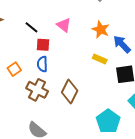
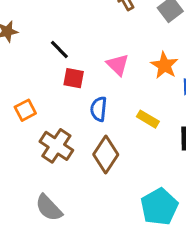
pink triangle: (64, 25) -> (118, 65), moved
yellow rectangle: (100, 59) -> (148, 119), moved
blue semicircle: (42, 64) -> (99, 109), moved

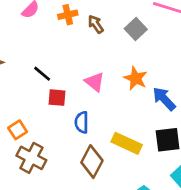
yellow rectangle: (148, 119) -> (127, 143), moved, size x1.5
brown cross: (56, 146) -> (31, 158), moved

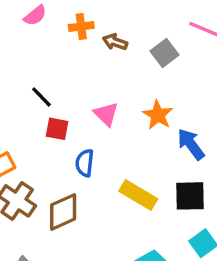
brown arrow: (96, 24) -> (115, 42), turned -42
brown diamond: (92, 162) -> (63, 212), moved, turned 32

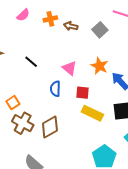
red square: (57, 129) -> (82, 93), moved
blue semicircle: (85, 163) -> (55, 89), moved

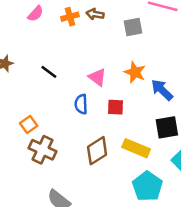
brown arrow: (71, 26) -> (95, 14), moved
gray square: (100, 30) -> (133, 27), turned 35
yellow rectangle: (92, 113) -> (136, 148), moved
brown diamond: (50, 127) -> (97, 151), moved

